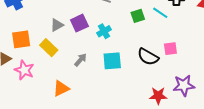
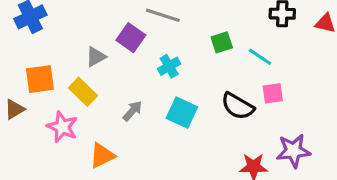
cyan line: (160, 13) -> (260, 57), moved
purple square: (79, 23) -> (131, 38), moved, turned -30
cyan square: (112, 61) -> (182, 113), turned 30
pink star: (24, 70) -> (62, 127), moved

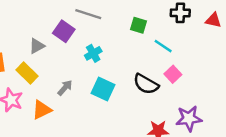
green square: (222, 42) -> (139, 25), moved, turned 35
pink square: (273, 93) -> (173, 74), turned -35
orange triangle: (102, 156) -> (42, 110), moved

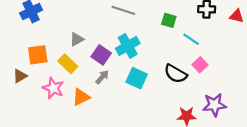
purple square: (64, 31) -> (101, 55), moved
cyan cross: (93, 53) -> (128, 46), size x1.5

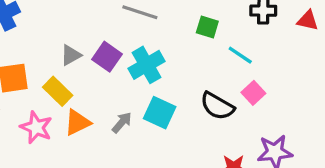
purple square: (101, 55) -> (107, 57), moved
gray arrow: (102, 77) -> (122, 122), moved
orange triangle: (81, 97) -> (77, 122), moved

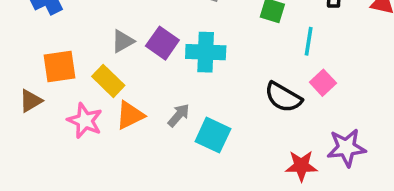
cyan line: (240, 55) -> (309, 41), turned 65
cyan cross: (146, 65) -> (206, 52), turned 32
cyan square: (160, 113) -> (213, 135), moved

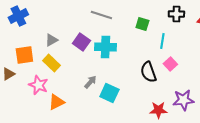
gray triangle: (123, 41) -> (51, 40), moved
black semicircle: (283, 97) -> (148, 72), turned 40
orange triangle: (130, 115) -> (56, 102), moved

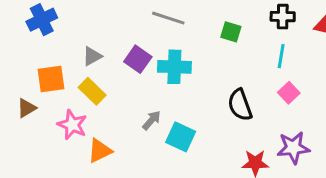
cyan line: (162, 41) -> (281, 56), moved
pink square: (170, 64) -> (289, 93), moved

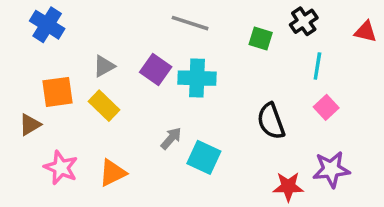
black cross: (283, 17) -> (304, 21), moved, turned -35
blue cross: (42, 20) -> (47, 25), turned -32
pink star: (72, 125) -> (61, 168), moved

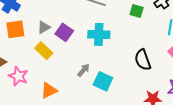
purple square: (156, 69) -> (64, 32), moved
orange square: (57, 92) -> (15, 29), moved
pink star: (61, 168) -> (18, 76), moved

